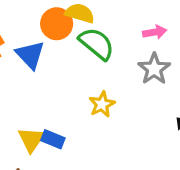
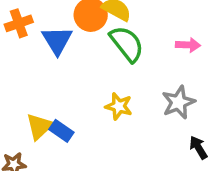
gray star: (154, 69) -> (178, 102), moved
yellow star: (102, 104) -> (119, 106), turned 30

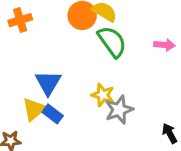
blue triangle: (57, 40) -> (48, 83), moved
gray star: (178, 102) -> (119, 110), moved

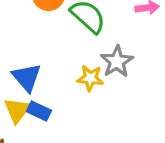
gray star: (119, 110) -> (117, 62), moved

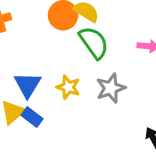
yellow star: (90, 78) -> (68, 87), moved

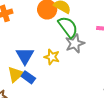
gray star: (111, 88) -> (75, 43), moved

